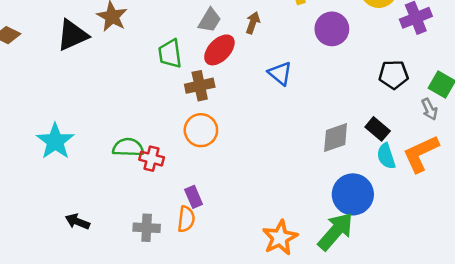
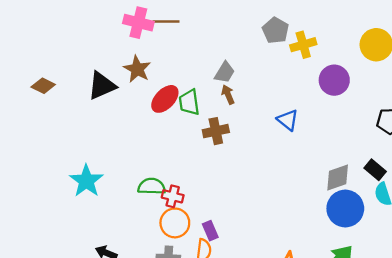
brown arrow: (253, 23) -> (228, 95), moved, turned -42
red ellipse: (219, 50) -> (165, 99), moved
orange circle: (201, 130) -> (175, 223), moved
blue circle: (353, 194) -> (345, 209), moved

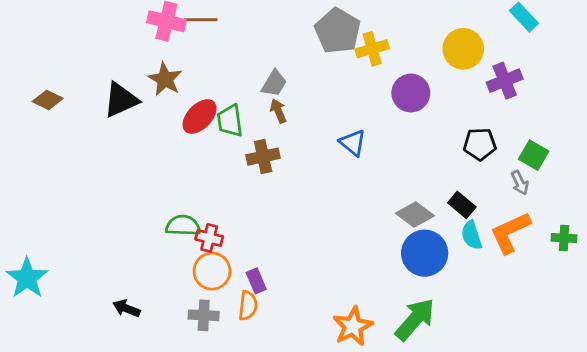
gray pentagon: (276, 30) -> (338, 31), size x1.4
gray diamond: (338, 178) -> (415, 215), turned 56
cyan star: (86, 181) -> (27, 278), moved

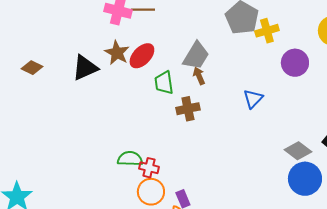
gray trapezoid: (274, 83) -> (196, 56), size x1.4
red ellipse: (200, 116) -> (142, 56), moved
blue triangle: (353, 143) -> (253, 99), turned 35

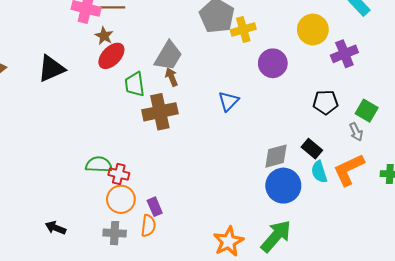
brown star: (117, 53) -> (104, 36), moved, size x0.7
brown cross: (188, 109) -> (160, 112), size x1.4
gray diamond: (298, 151) -> (276, 156), turned -52

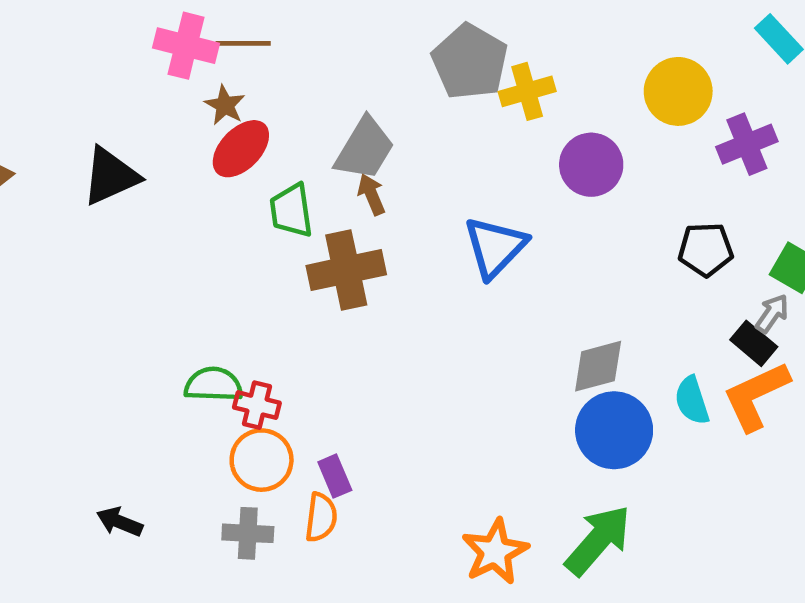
blue triangle: (228, 101) -> (495, 247), size x1.4
gray arrow: (356, 132) -> (772, 314), turned -120
black rectangle: (312, 149) -> (754, 343), moved

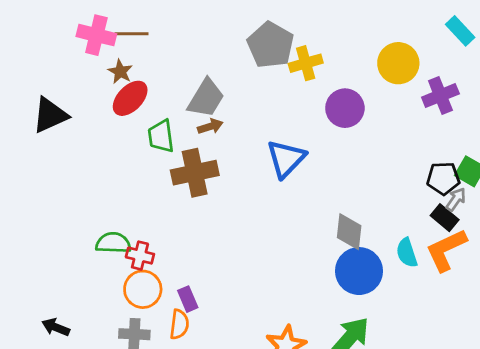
brown arrow: (371, 194) -> (210, 126), turned 95
black pentagon: (706, 249) -> (443, 178), moved
gray diamond: (598, 366) -> (349, 232), turned -69

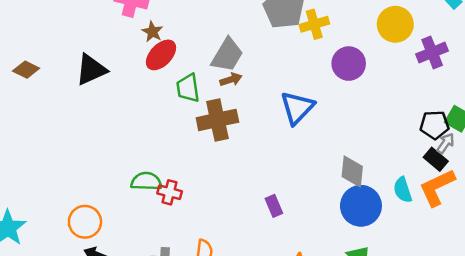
orange circle: (143, 289) -> (85, 222), moved
purple rectangle: (188, 299) -> (274, 206), moved

